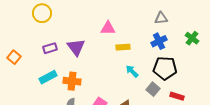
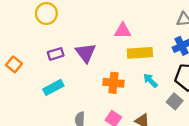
yellow rectangle: (123, 47) -> (140, 53), size x1.5
orange cross: (72, 81) -> (113, 83), moved

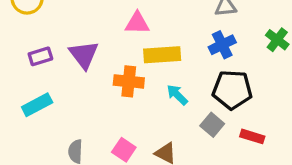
orange cross: (113, 83) -> (129, 81), moved

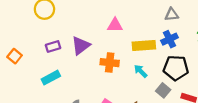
purple triangle: (84, 55) -> (81, 45), turned 30
yellow rectangle: (162, 55) -> (144, 45), moved

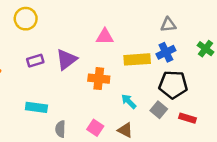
cyan arrow: (141, 71) -> (129, 101), moved
cyan rectangle: (51, 78) -> (36, 107), moved, turned 36

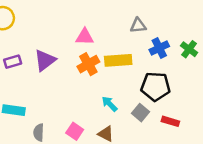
gray triangle: (168, 25) -> (138, 26), moved
blue cross: (166, 52) -> (159, 48), moved
orange cross: (99, 79) -> (88, 64), moved, turned -36

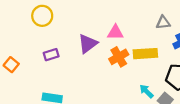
purple triangle: (45, 60) -> (88, 44), moved
cyan arrow: (110, 104) -> (146, 91), moved

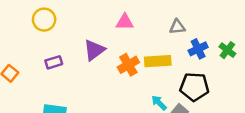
pink triangle: (115, 32) -> (125, 22), moved

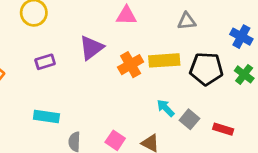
blue cross: (198, 49) -> (241, 37), moved, turned -36
green cross: (227, 50) -> (244, 74), moved
black pentagon: (194, 87) -> (206, 69), moved

